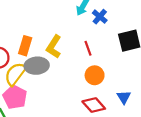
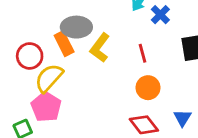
orange rectangle: (25, 46) -> (64, 44), turned -48
gray ellipse: (37, 66) -> (76, 27), moved

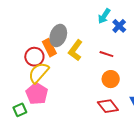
gray ellipse: (76, 27) -> (58, 35), turned -70
red line: (142, 53) -> (106, 54), turned -56
red circle: (30, 56) -> (34, 57), moved

